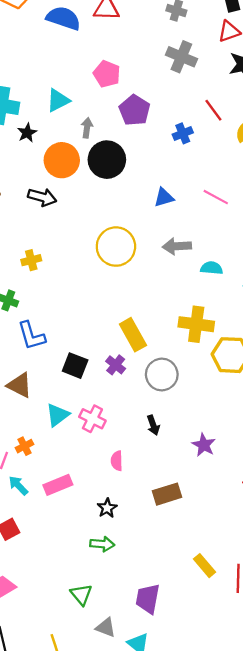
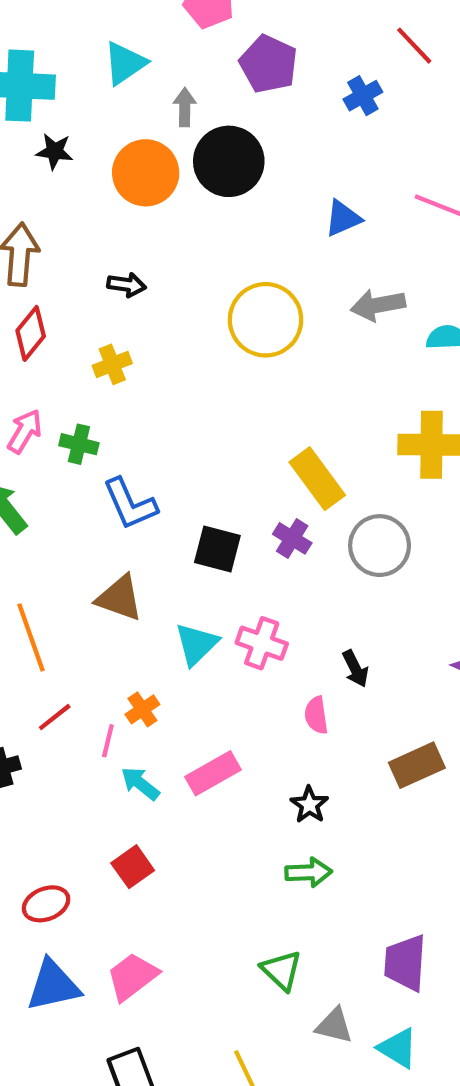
black star: (27, 133) -> (55, 151), moved, turned -30
black arrow: (42, 197) -> (127, 285), moved, size x0.7
black arrow: (153, 425) -> (355, 669), moved

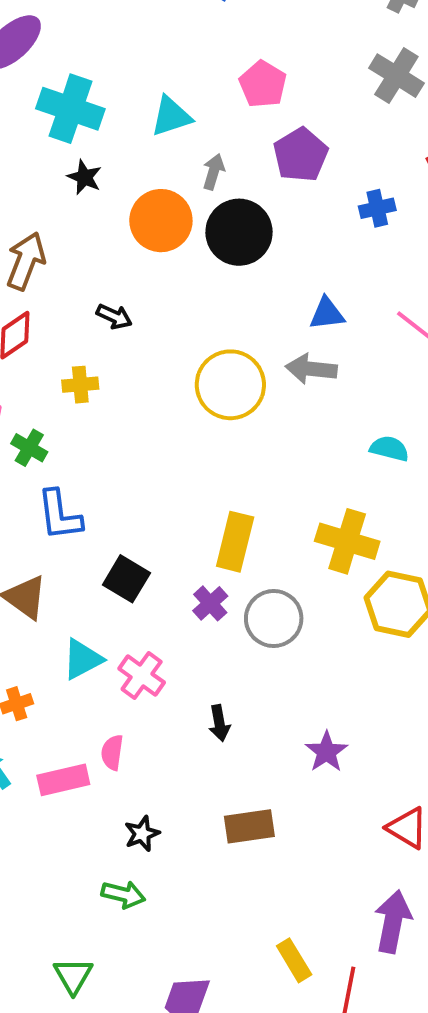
gray arrow: (378, 305) -> (311, 369), moved
yellow rectangle: (317, 479) -> (235, 542), turned 34
purple cross: (292, 538) -> (210, 603), moved
pink semicircle: (316, 715) -> (112, 752), moved

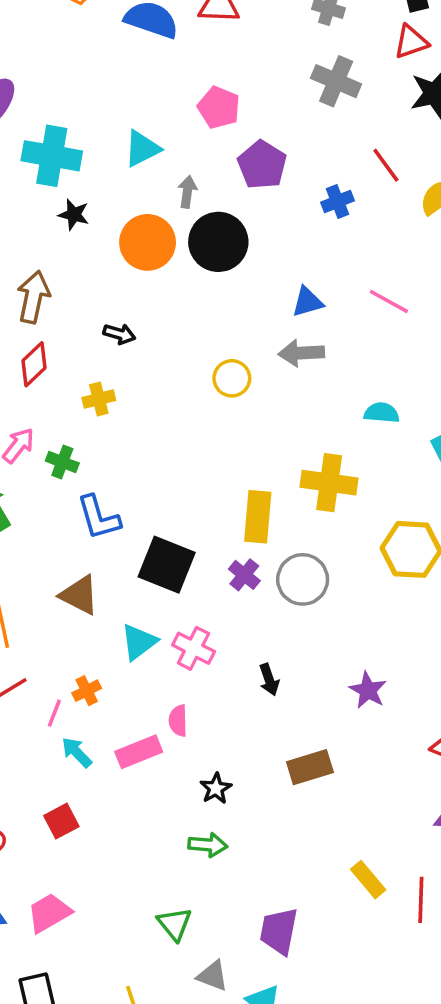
yellow circle: (230, 385) -> (232, 378), size x0.6
yellow cross: (347, 541) -> (329, 483), moved
black square: (126, 579) -> (167, 565), size x1.4

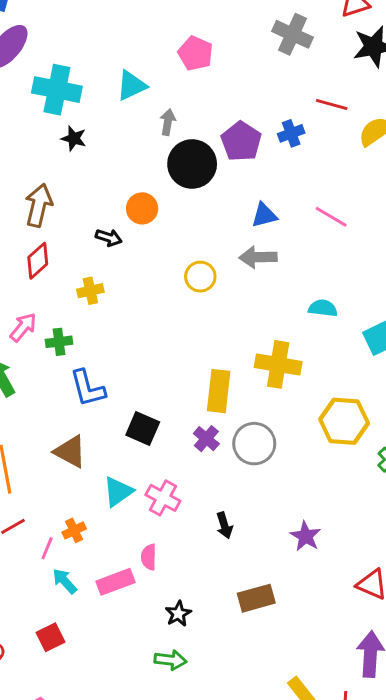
purple pentagon: (262, 165) -> (241, 141), moved
red line: (386, 165) -> (332, 104), turned -40
orange circle: (148, 242) -> (142, 208), moved, size x0.7
green cross: (62, 462) -> (59, 342), turned -30
black square: (167, 565) -> (143, 429), size x0.7

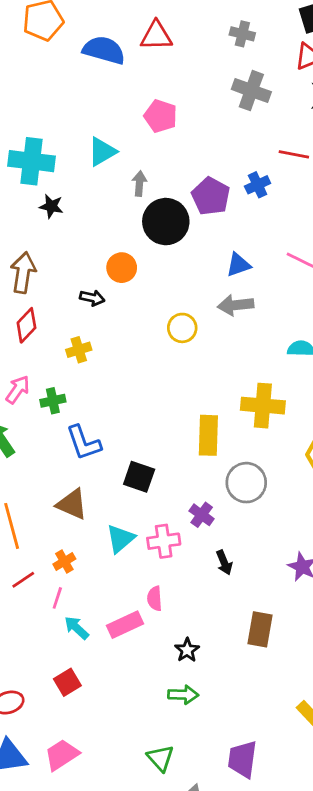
purple cross: (206, 439) -> (202, 515), moved
pink cross: (163, 498) -> (164, 541), turned -32
orange cross: (74, 530) -> (64, 562), moved
brown rectangle: (256, 598) -> (260, 629), turned -60

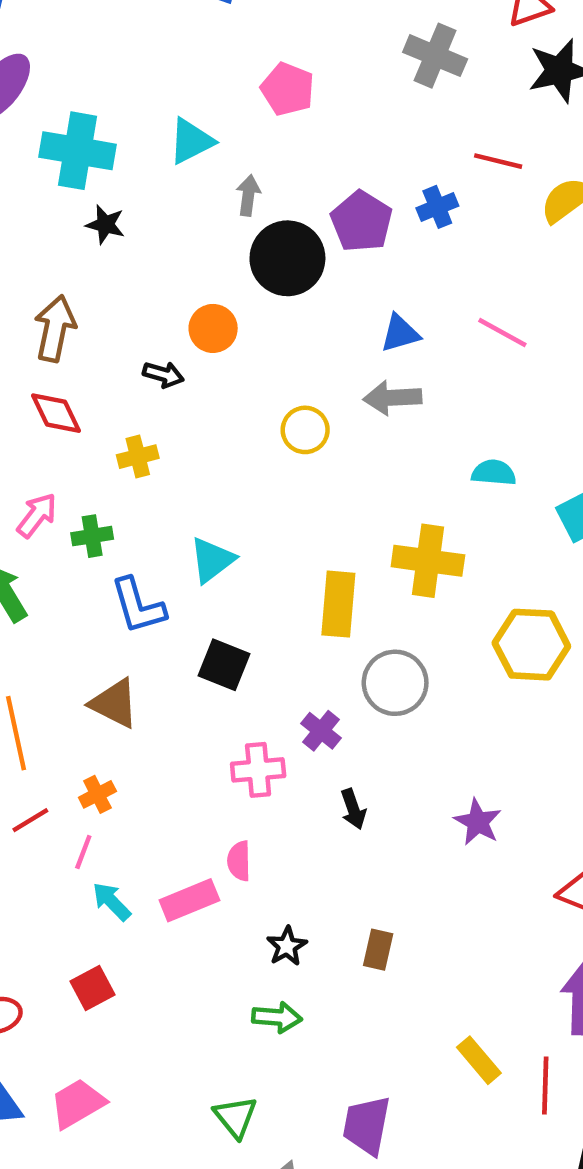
red diamond: (26, 325) -> (56, 413), turned -72
cyan triangle: (120, 539) -> (212, 560), moved
brown rectangle: (260, 629) -> (378, 950), moved, size x0.7

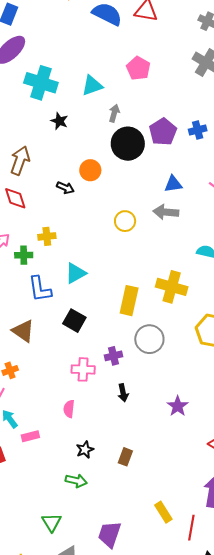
black star: (105, 225) -> (59, 121), moved
yellow cross: (138, 457) -> (47, 236), moved
purple cross: (321, 731) -> (113, 356), turned 30
pink rectangle: (189, 900) -> (30, 436), moved, size x0.7

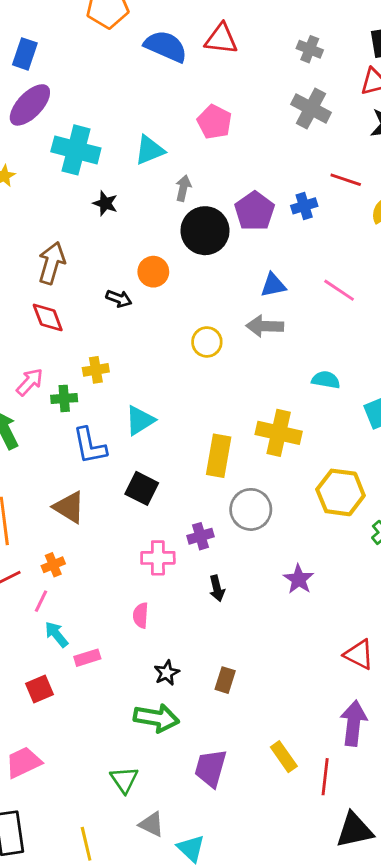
purple star: (178, 406) -> (299, 579), moved
green arrow: (76, 481) -> (156, 718), size x1.4
purple trapezoid: (109, 534) -> (211, 768), moved

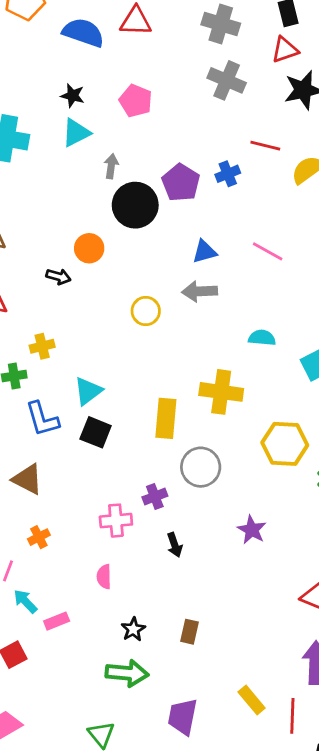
gray cross: (310, 49) -> (221, 24), size x1.5
black star: (105, 203) -> (73, 96), moved
black square: (142, 488) -> (96, 432), moved
orange cross: (53, 565) -> (39, 537), moved

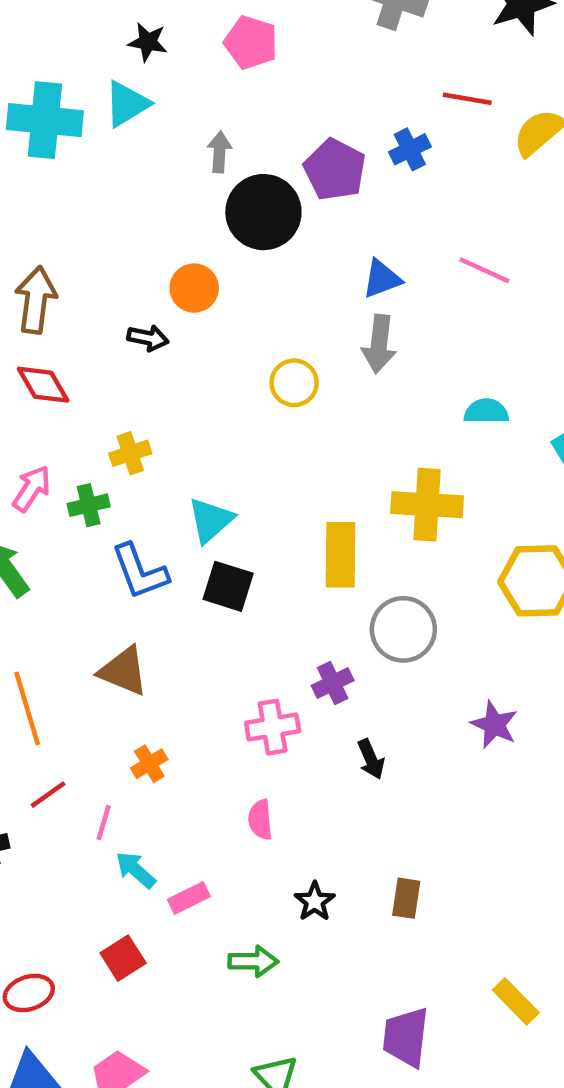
cyan triangle: (76, 133) -> (127, 104), moved
gray arrow: (200, 291) -> (379, 344), turned -76
green arrow: (127, 673) -> (253, 961), moved, size x0.7

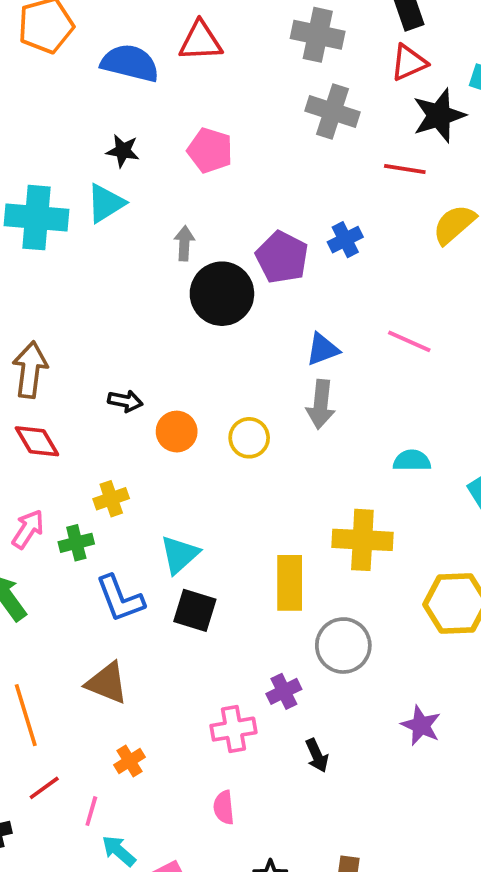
red line: (467, 99) -> (405, 169), moved
orange circle: (194, 288) -> (177, 432), moved

